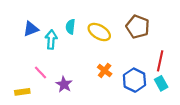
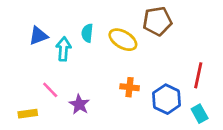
brown pentagon: (138, 27) -> (157, 21), moved, turned -30
orange cross: (105, 70) -> (130, 87), turned -32
cyan rectangle: (161, 83) -> (200, 114), moved

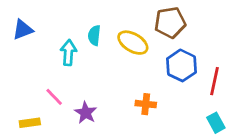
blue triangle: (38, 36) -> (23, 30), moved
orange cross: (130, 87) -> (146, 104), moved
blue hexagon: (167, 99) -> (182, 65), moved

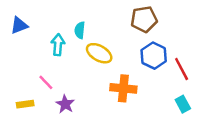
yellow ellipse: (133, 43) -> (99, 53), moved
red line: (214, 81) -> (182, 69), turned -40
orange cross: (146, 104) -> (123, 88), size x1.5
purple star: (86, 113) -> (65, 104), moved

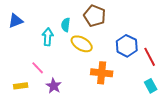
brown pentagon: (144, 19) -> (95, 16), moved, turned 30

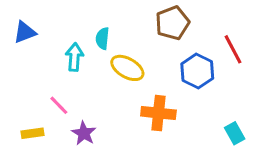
brown pentagon: (95, 16) -> (172, 23), moved, turned 30
red line: (150, 57) -> (233, 49), moved

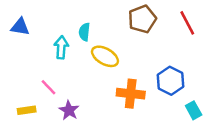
blue triangle: (25, 32) -> (20, 27), turned 30
red line: (233, 49) -> (187, 23), moved
blue hexagon: (197, 71) -> (170, 81), moved

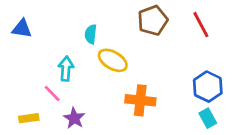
cyan arrow: (61, 47) -> (66, 69), moved
blue hexagon: (170, 81) -> (208, 87), moved

